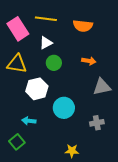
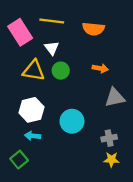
white triangle: (46, 43) -> (52, 48), turned -40
yellow triangle: (17, 64) -> (34, 71), moved
white hexagon: (37, 89) -> (31, 110), moved
yellow star: (72, 151) -> (111, 160), moved

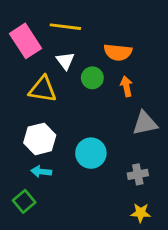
orange semicircle: (93, 29) -> (118, 52), moved
orange arrow: (100, 68) -> (126, 86), turned -112
green circle: (61, 71) -> (92, 78), moved
yellow star: (111, 160) -> (141, 213), moved

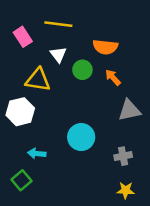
pink rectangle: (26, 41) -> (23, 37), size x0.7
orange arrow: (126, 86) -> (113, 77), turned -30
white hexagon: (40, 139) -> (20, 112), moved

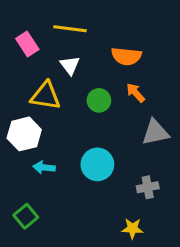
green circle: (82, 70) -> (99, 100), moved
cyan arrow: (37, 154) -> (44, 167), moved
yellow star: (126, 190) -> (132, 228), moved

